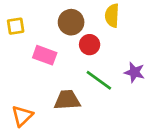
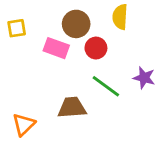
pink rectangle: (45, 55) -> (56, 48), moved

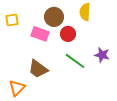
brown trapezoid: (72, 108) -> (38, 69), moved, turned -140

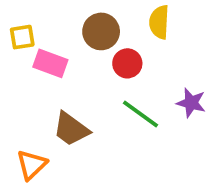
pink rectangle: (40, 34) -> (50, 63), moved

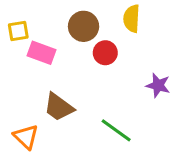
green line: (140, 114) -> (116, 130), moved
orange triangle: (32, 165) -> (26, 137), turned -32

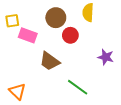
brown trapezoid: (59, 107) -> (50, 61), moved

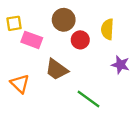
yellow semicircle: (88, 12) -> (107, 29), moved
orange triangle: (17, 91) -> (20, 84), moved

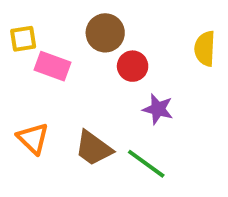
yellow semicircle: (107, 29) -> (205, 49), moved
purple star: (120, 65) -> (158, 109), moved
brown trapezoid: (57, 69) -> (93, 148), moved

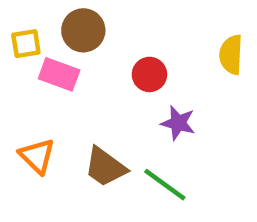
brown circle: (105, 33) -> (83, 30), moved

